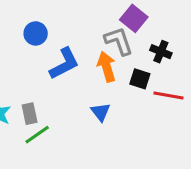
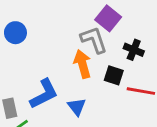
blue L-shape: (64, 64) -> (44, 94), moved

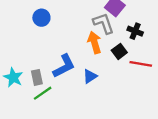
black square: (114, 75) -> (119, 51), turned 35
blue triangle: (77, 107) -> (90, 76), turned 35

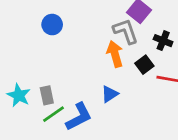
blue L-shape: (64, 66) -> (79, 117), moved

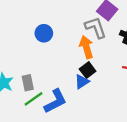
blue circle: (52, 25) -> (44, 33), moved
black square: (144, 65) -> (88, 70), moved

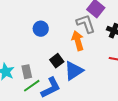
black square: (88, 70) -> (57, 61), moved
blue triangle: (82, 82) -> (74, 71), size x1.5

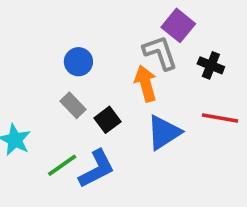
blue triangle: (74, 71) -> (164, 133), moved
gray rectangle: (27, 72) -> (73, 105), moved, turned -32

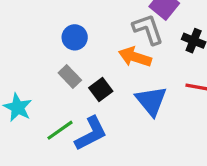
orange arrow: (146, 83) -> (135, 57), turned -56
blue triangle: (164, 133) -> (151, 101), turned -36

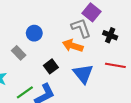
gray rectangle: (70, 76) -> (19, 53), moved

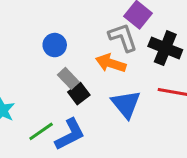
black cross: (110, 35) -> (165, 48), size x1.5
gray rectangle: (19, 53) -> (68, 78), moved

